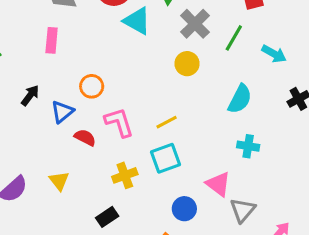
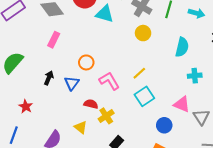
pink rectangle: (52, 40) -> (54, 40), turned 35
red semicircle: (85, 137) -> (91, 104), moved
yellow cross: (125, 175) -> (106, 116), moved

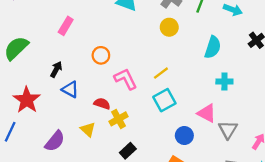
blue triangle: (72, 83) -> (70, 89), moved, turned -42
red star: (26, 106) -> (27, 100), size x1.6

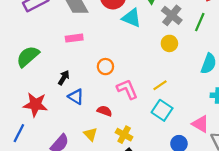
pink rectangle: (66, 26) -> (74, 38), turned 49
red star: (27, 100) -> (35, 105), turned -30
cyan square: (164, 100) -> (162, 110), turned -30
yellow cross: (118, 119) -> (124, 135), moved, turned -35

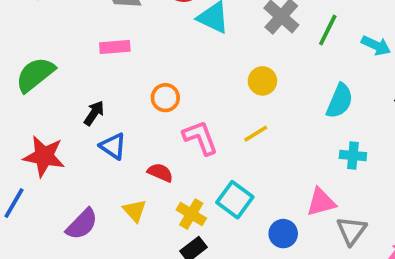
yellow circle: (169, 43) -> (262, 81), moved
cyan square: (162, 110) -> (235, 200), moved
pink triangle: (200, 124) -> (321, 202), turned -48

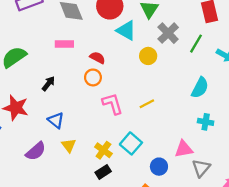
yellow circle: (262, 81) -> (148, 56), moved
blue triangle: (113, 146) -> (56, 120), moved
red semicircle: (160, 173) -> (97, 58), moved

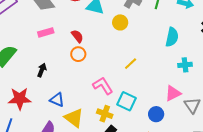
red semicircle: (97, 58) -> (77, 36), turned 40
pink L-shape: (113, 104) -> (103, 86), moved
yellow triangle: (69, 145) -> (74, 118), size x1.5

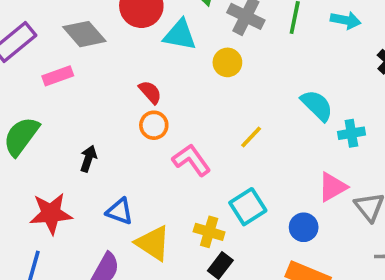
pink rectangle: (46, 32) -> (58, 76), moved
cyan semicircle: (172, 37) -> (317, 105), moved, turned -54
pink L-shape: (103, 86) -> (191, 160), moved
cyan square: (127, 101) -> (248, 207), turned 36

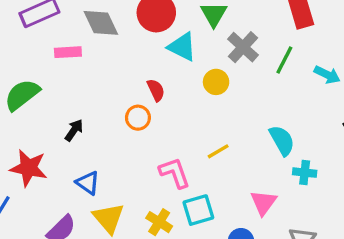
red semicircle: (150, 92) -> (156, 90), moved
pink L-shape: (191, 160) -> (175, 173), moved
pink triangle: (332, 187) -> (263, 203), moved, turned -40

